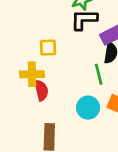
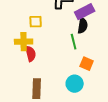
cyan circle: (88, 108) -> (75, 84), moved

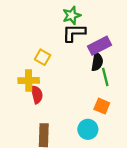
yellow square: (36, 22) -> (43, 57), turned 32
green line: (74, 42) -> (105, 77), moved

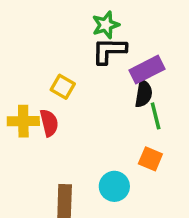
yellow cross: (29, 80) -> (23, 121), moved
red semicircle: (37, 94) -> (49, 123), moved
cyan circle: (88, 129) -> (114, 186), moved

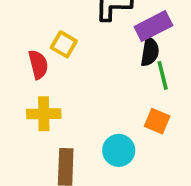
yellow cross: (23, 121) -> (44, 114), moved
red semicircle: (49, 123) -> (38, 64), moved

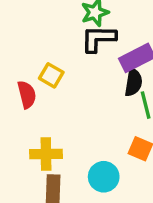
yellow cross: (44, 114) -> (46, 154), moved

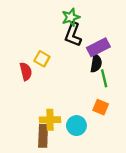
black L-shape: (98, 39) -> (73, 35), turned -70
yellow cross: (46, 154) -> (50, 120), moved

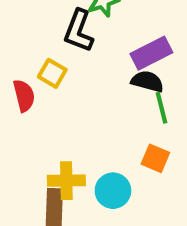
black L-shape: (73, 35) -> (79, 31), moved
black semicircle: (96, 63) -> (147, 81), turned -84

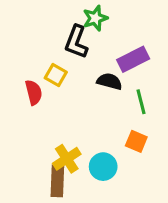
black semicircle: (147, 81) -> (109, 81), moved
yellow cross: (66, 181) -> (67, 159), turned -32

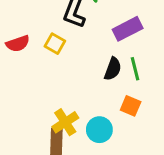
black semicircle: (109, 81) -> (113, 69), moved, turned 95
red semicircle: (34, 92) -> (18, 44), moved, turned 85

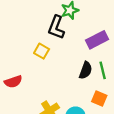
red semicircle: (18, 44) -> (13, 82), moved

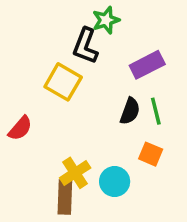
yellow square: (42, 51) -> (63, 82), size x1.5
red semicircle: (13, 82) -> (20, 128), turned -30

